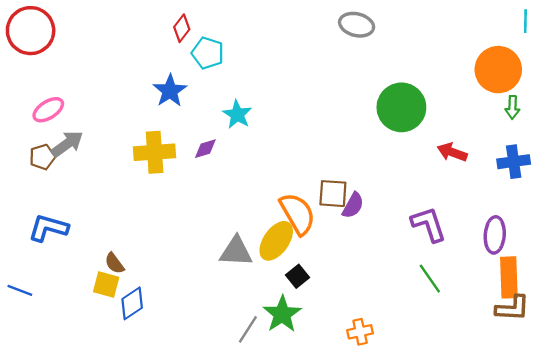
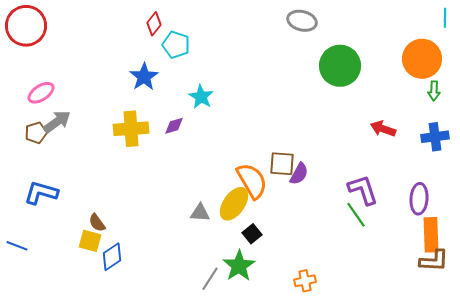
green circle: (401, 107) -> (340, 66), moved
gray triangle: (236, 251) -> (200, 213), size x0.7
green line: (430, 279) -> (356, 215), moved

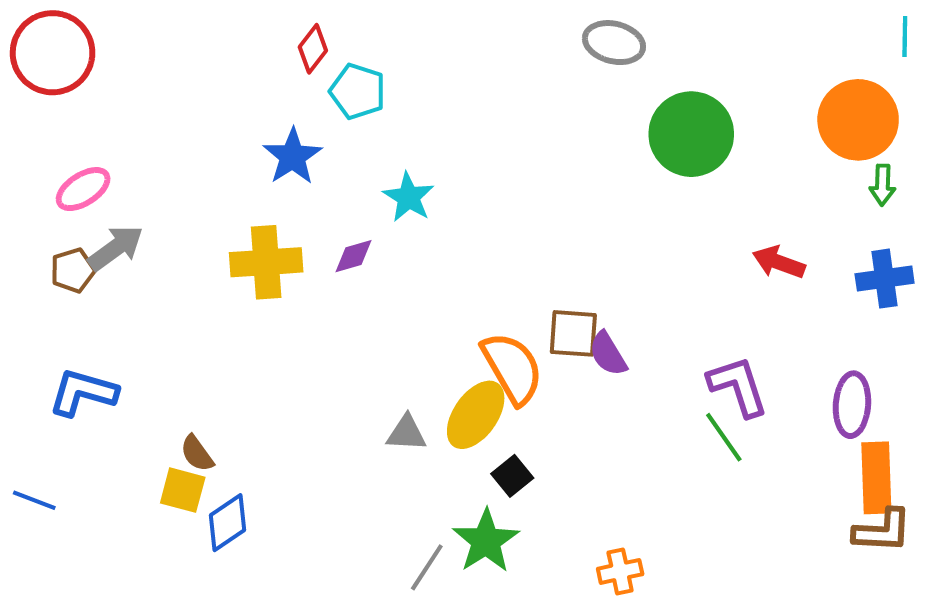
purple semicircle: (299, 174) -> (608, 354), turned 120

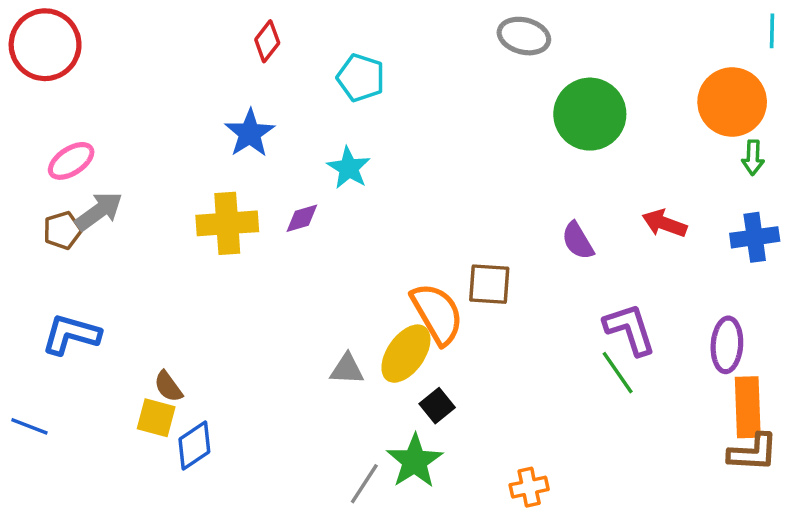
cyan pentagon: (358, 91) -> (361, 78), moved
purple semicircle: (608, 354) -> (578, 241), moved

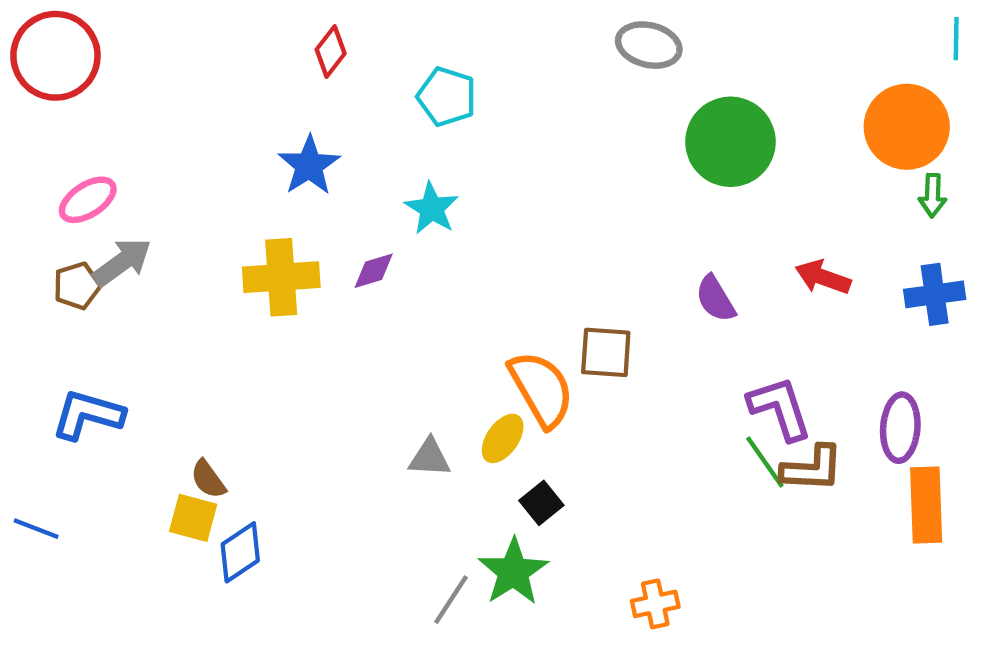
yellow ellipse: (406, 354) -> (503, 438), size x0.7
brown L-shape: (753, 452) -> (812, 469), moved

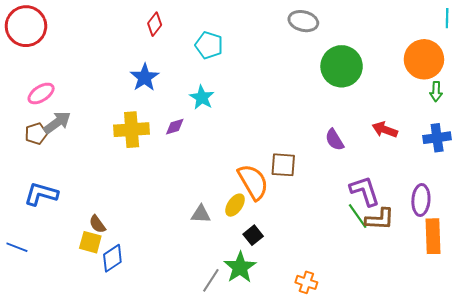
orange cross: (655, 604) -> (306, 282), turned 30

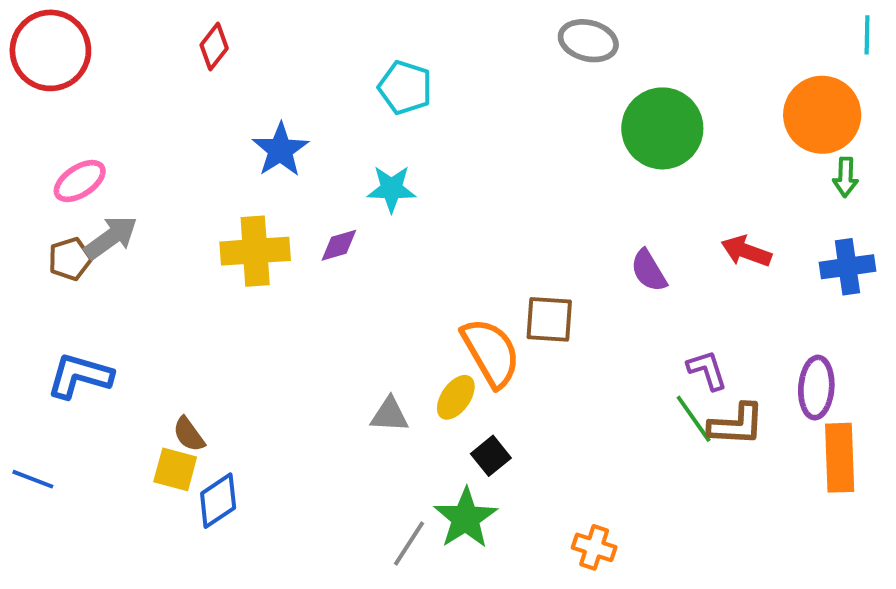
red diamond: (155, 24) -> (214, 47), moved
cyan star: (202, 97) -> (391, 189), turned -30
purple L-shape: (365, 191) -> (707, 370), size x0.7

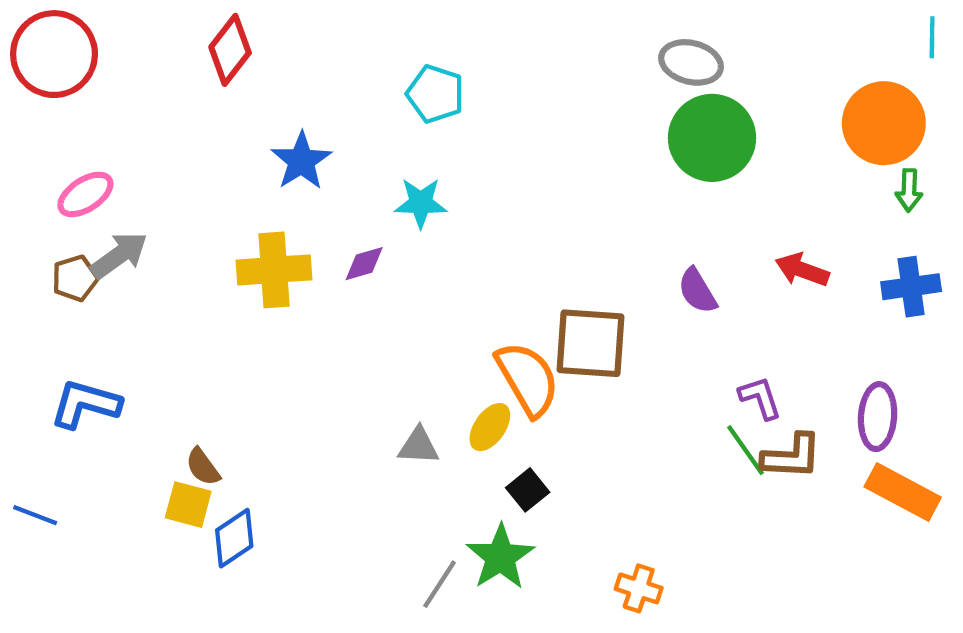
gray ellipse: (588, 41) -> (691, 62), moved
red diamond: (214, 47) -> (230, 50), size x1.4
brown square: (549, 319) -> (590, 343), size x1.4
orange rectangle: (840, 458) -> (903, 492), turned -60

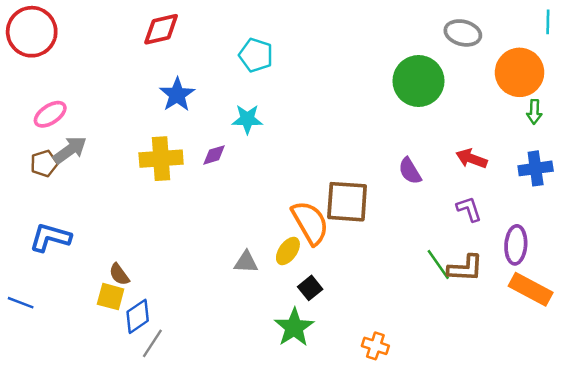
red diamond: (230, 50) -> (161, 29), moved, turned 39
gray ellipse: (691, 62) -> (463, 33), moved
purple L-shape: (760, 398) -> (469, 209), moved
gray line: (440, 584) -> (152, 343), moved

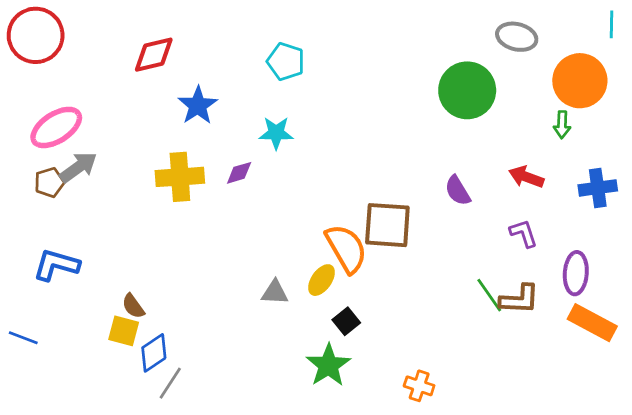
red diamond: (161, 29) -> (154, 55), moved
green arrow: (534, 112) -> (562, 125), moved
pink ellipse: (50, 114) -> (56, 127), size x1.4

